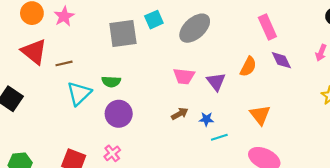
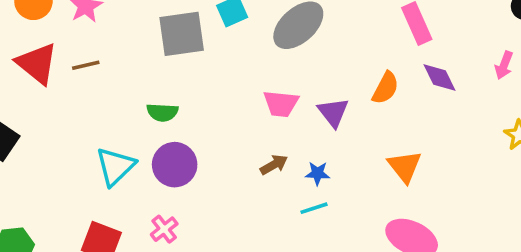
brown line: (64, 63) -> (86, 65), moved
cyan triangle: (79, 93) -> (115, 166), moved
cyan line: (219, 137) -> (314, 208), moved

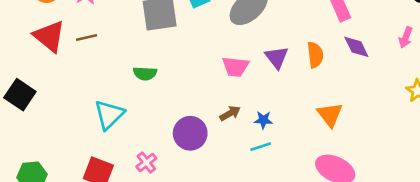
orange semicircle: (385, 88) -> (315, 55), turned -35
purple triangle: (333, 112) -> (277, 57), moved
purple circle: (175, 165) -> (190, 133), moved

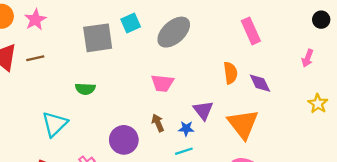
purple diamond: (356, 47) -> (260, 83), moved
purple triangle: (277, 57) -> (203, 110), moved
brown arrow: (230, 113) -> (158, 123), turned -84
orange triangle: (330, 115) -> (243, 124), size x1.4

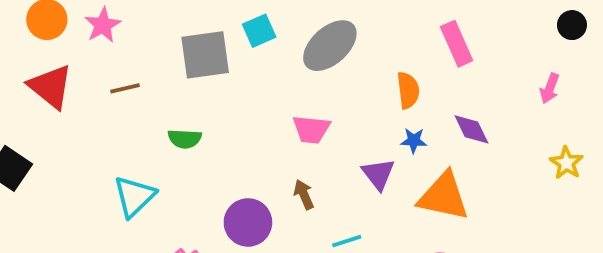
brown line: (35, 58) -> (125, 88), moved
orange semicircle: (230, 73) -> (408, 90), moved
orange triangle: (243, 124) -> (443, 196), turned -40
blue star: (186, 129) -> (414, 141), moved

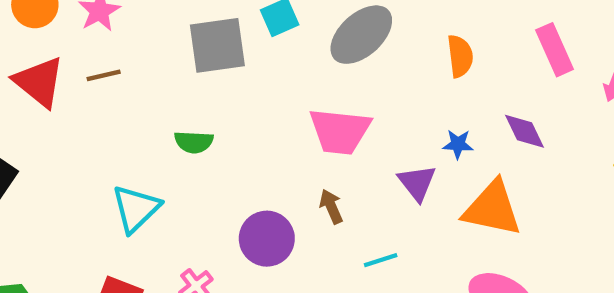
pink rectangle: (457, 44) -> (555, 50), moved
brown line: (125, 88) -> (104, 75), moved
orange semicircle: (408, 90) -> (460, 56), moved
pink trapezoid: (311, 129) -> (340, 131), size x1.4

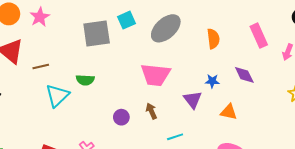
brown line: (104, 75) -> (41, 67), moved
cyan triangle: (136, 209) -> (57, 96), moved
orange triangle: (492, 209) -> (229, 112), size x0.6
purple circle: (267, 239) -> (121, 117), moved, size x0.6

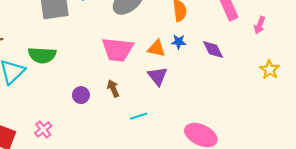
green semicircle: (85, 80) -> (42, 55), size x1.4
blue star: (212, 81) -> (179, 42), moved
orange triangle: (229, 112) -> (156, 48), moved

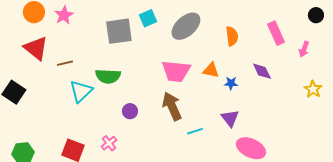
blue star: (179, 42) -> (231, 83), moved
purple triangle: (158, 76) -> (230, 118), moved
brown arrow: (113, 88) -> (172, 106), size x1.8
purple circle: (81, 95) -> (130, 111), moved

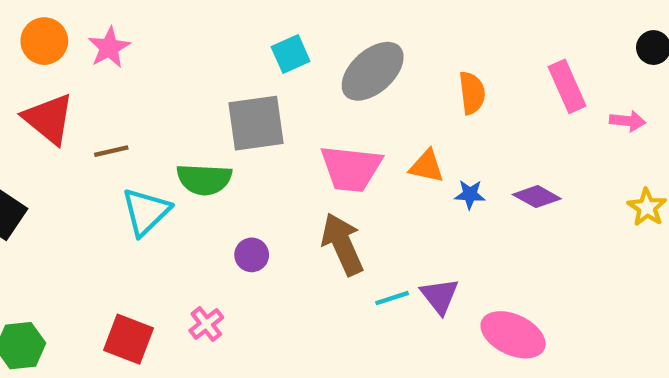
gray square: (119, 31) -> (256, 123), moved
pink arrow: (304, 49) -> (628, 121), turned -105
purple diamond: (262, 71) -> (537, 197), moved, turned -35
purple triangle: (230, 118) -> (440, 296), moved

